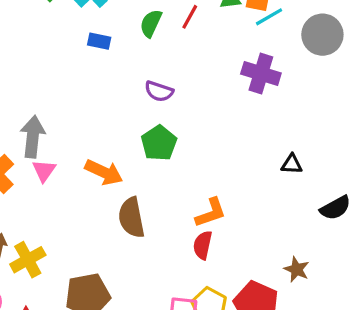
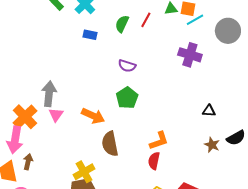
yellow cross: (28, 260) -> (84, 172), moved
brown star: (297, 269) -> (212, 145), moved

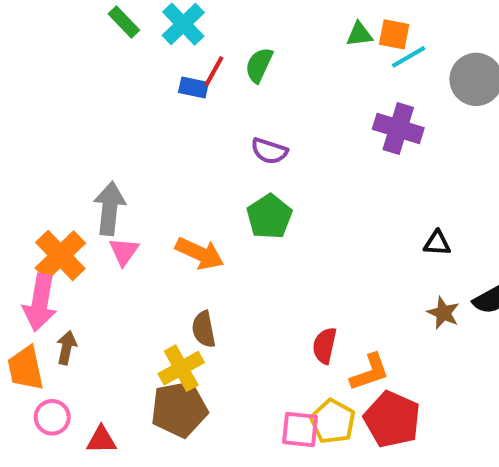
red line: (146, 20) -> (214, 71), moved
orange L-shape: (159, 141) -> (370, 372), moved
brown semicircle: (110, 144) -> (204, 329), moved, size x0.7

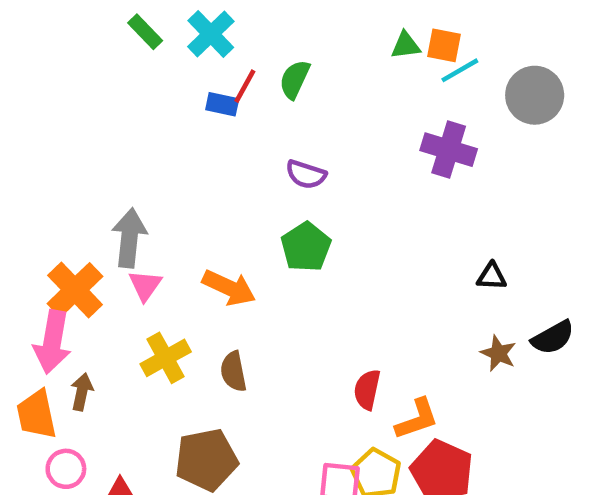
yellow cross: (181, 368) -> (166, 358), moved

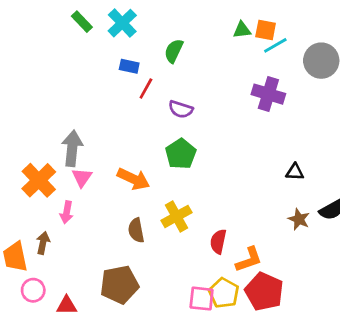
red line: (245, 86) -> (146, 88), moved
pink arrow: (52, 342) -> (67, 212), moved, size x0.6
yellow cross: (166, 358) -> (177, 216), moved

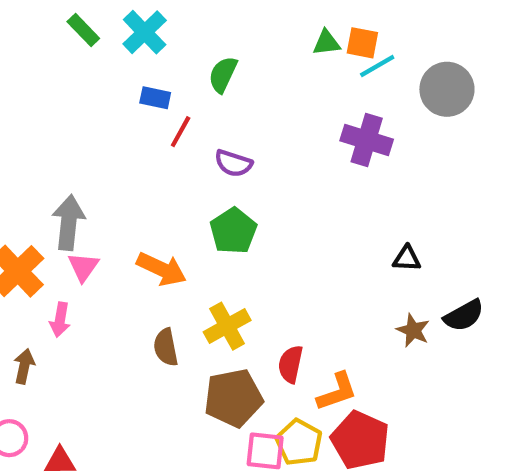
brown pentagon: (119, 285) -> (233, 398), moved

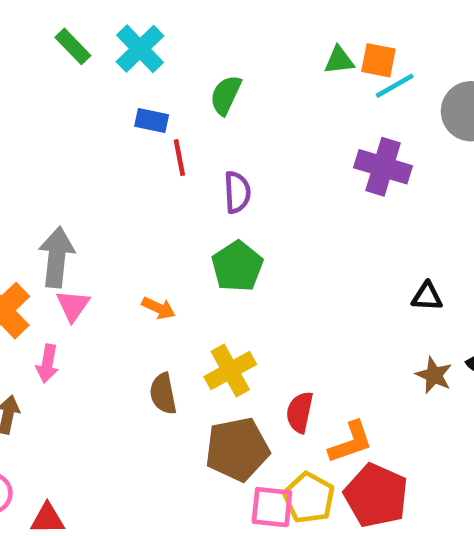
red line: (181, 132) -> (179, 158), turned -40
purple semicircle: (233, 163) -> (237, 192), turned -111
orange arrow: (162, 269) -> (158, 308), size x0.6

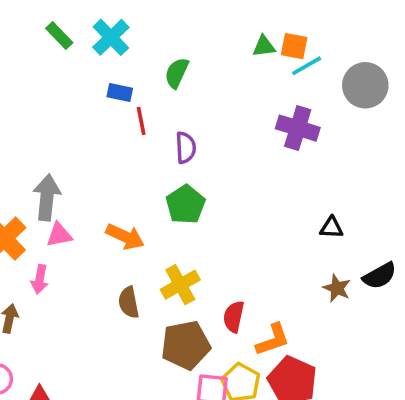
pink triangle: (73, 306) -> (59, 235), turned 44
orange arrow: (158, 308) -> (125, 237), size x1.5

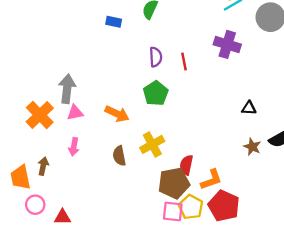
red line: (141, 121) -> (184, 62), moved
pink arrow: (40, 279) -> (74, 147), moved
brown pentagon: (186, 345) -> (174, 183), moved

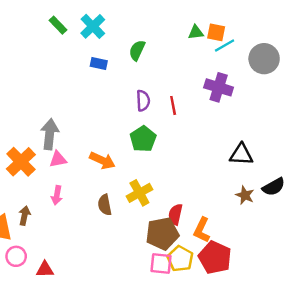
black triangle: (249, 108) -> (241, 155), size x1.5
orange L-shape: (211, 180) -> (202, 230), turned 135

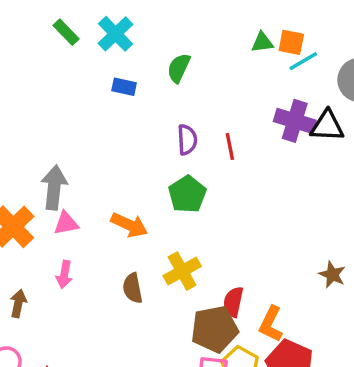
black triangle: (241, 155) -> (327, 126), moved

